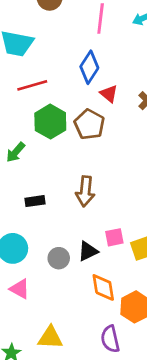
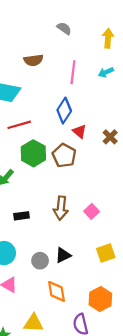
pink square: (114, 237) -> (92, 211), moved, turned -32
orange diamond: (103, 287) -> (56, 291), moved

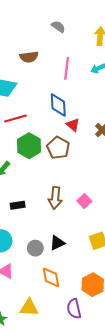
blue diamond: (64, 111) -> (58, 105), turned -35

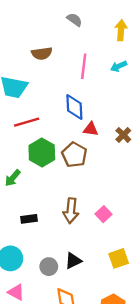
red triangle: (73, 125) -> (91, 129), turned -32

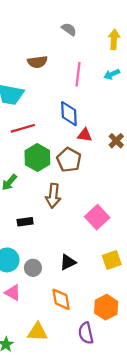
brown arrow: (71, 211) -> (53, 196), moved
pink square: (104, 214) -> (97, 217), size x1.5
gray circle: (49, 267) -> (33, 268), moved

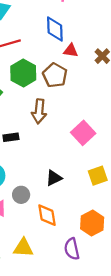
gray circle: (33, 268) -> (21, 195), moved

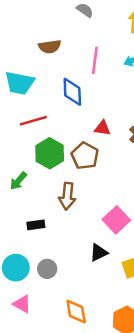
blue diamond: (55, 29) -> (72, 92), moved
black triangle: (54, 178) -> (99, 253), moved
gray circle: (21, 195) -> (47, 269), moved

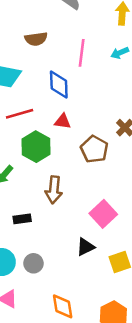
red triangle: (102, 128) -> (63, 121), moved
brown pentagon: (85, 156) -> (94, 149), moved

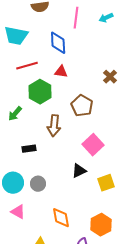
brown pentagon: (94, 149) -> (82, 106), moved

